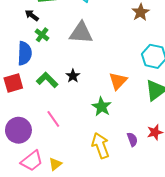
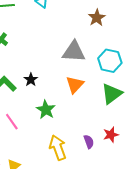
gray triangle: (81, 33) -> (74, 52), moved
green star: (102, 107) -> (46, 110), moved

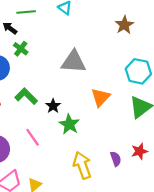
gray triangle: (74, 52) -> (74, 62), moved
black star: (31, 80) -> (53, 106), moved

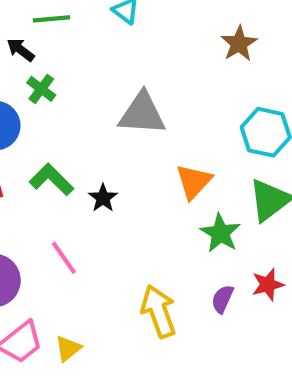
green star: (69, 124) -> (220, 233), moved
purple semicircle: (116, 159) -> (222, 299), turned -136

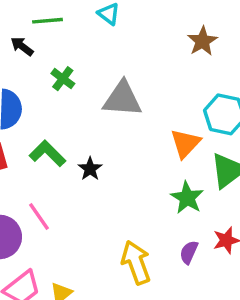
green cross: (41, 89) -> (63, 79), moved
orange triangle: (194, 182) -> (185, 143), moved
pink line: (64, 258) -> (39, 217), moved

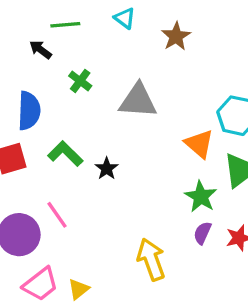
brown star: (202, 41) -> (176, 36), moved
orange triangle: (185, 143) -> (199, 144), turned -32
purple semicircle: (189, 252) -> (202, 233), moved

